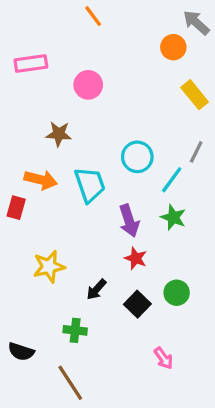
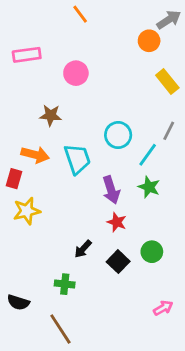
gray arrow: (196, 23) -> (169, 20), turned 105
yellow star: (49, 267) -> (27, 211), moved
pink arrow: (163, 358) -> (163, 308), moved, turned -84

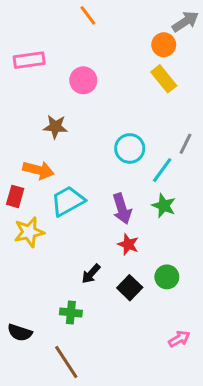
yellow rectangle: (167, 82) -> (164, 79), moved
cyan trapezoid: (77, 159) -> (68, 201), moved, turned -100

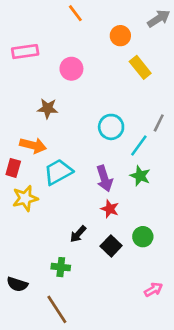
orange circle: (164, 45) -> (120, 36), moved

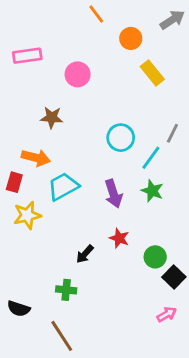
orange line: (75, 13) -> (96, 14), moved
red star: (110, 209) -> (119, 238), moved
black square: (111, 246) -> (174, 277), moved

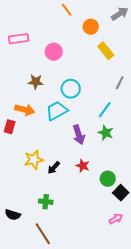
gray line: (172, 133) -> (120, 83), moved
cyan circle: (121, 138) -> (71, 89), moved
cyan trapezoid: (63, 186) -> (57, 111), moved
yellow star: (27, 215) -> (34, 160), moved
black arrow: (85, 254) -> (54, 168), moved

